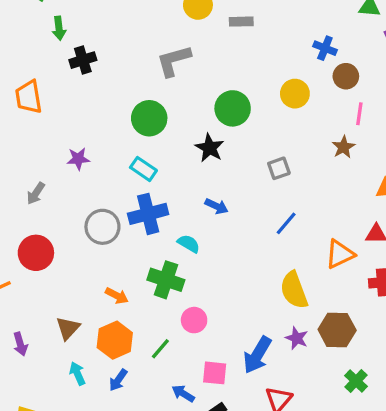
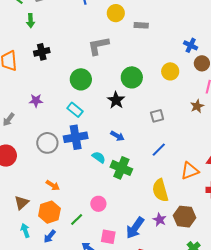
black cross: (83, 60) -> (42, 52), moved
green cross: (166, 280) -> (121, 168), moved

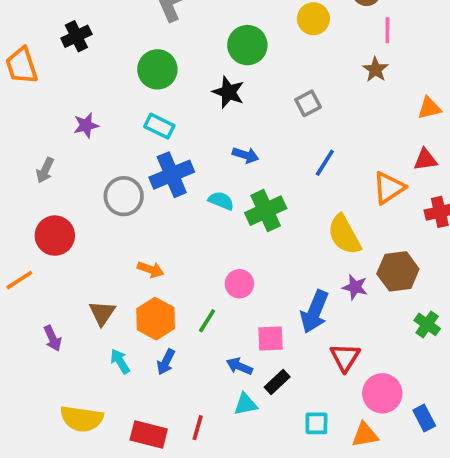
green cross: (121, 168) -> (266, 211), turned -35

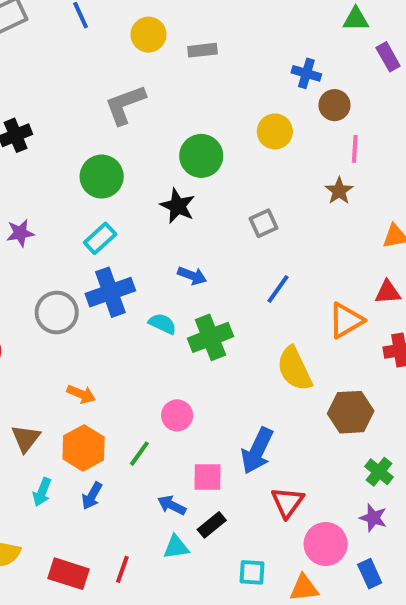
cyan rectangle: (159, 126) -> (100, 238), turned -72
purple star: (355, 287) -> (373, 518), moved
cyan arrow: (120, 361) -> (42, 492), turned -130

